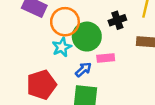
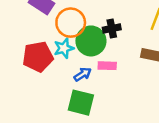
black cross: (117, 20) -> (112, 28), moved
red pentagon: (41, 85) -> (38, 57), moved

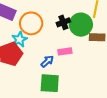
green circle: (91, 41) -> (81, 25), moved
cyan star: (64, 48) -> (19, 39), moved

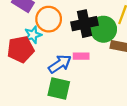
black cross: (63, 22) -> (84, 24), size x1.6
blue arrow: (47, 61) -> (60, 64), size x1.5

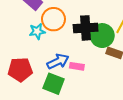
red pentagon: (21, 49) -> (20, 70), moved
pink rectangle: (81, 56) -> (77, 66), moved

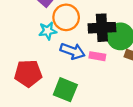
blue arrow: (58, 61) -> (73, 51), moved, turned 45
pink rectangle: (77, 66) -> (97, 56), moved

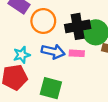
cyan star: (48, 31) -> (22, 55), moved

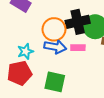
orange circle: (43, 21) -> (54, 29), moved

